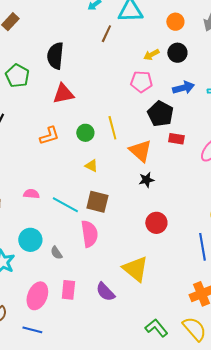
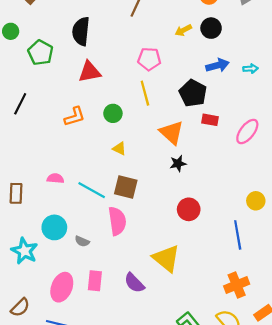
pink pentagon: (141, 82) -> (149, 59), moved
yellow line: (112, 128) -> (145, 93), moved
gray semicircle: (56, 253) -> (82, 241), turned -32

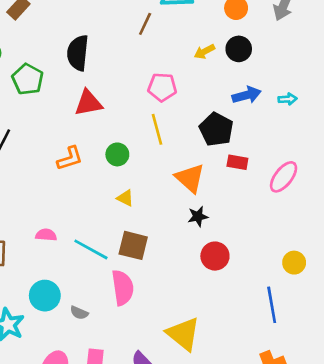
red circle: (189, 209) -> (215, 256), moved

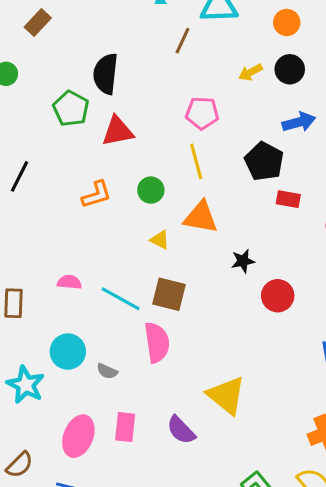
green pentagon: (28, 79) -> (71, 109), moved
orange triangle: (190, 178) -> (201, 217), moved, turned -32
red circle: (215, 256) -> (278, 296), moved

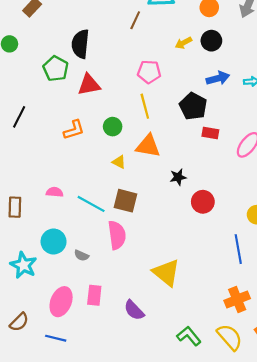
purple semicircle: (181, 430) -> (134, 310), moved

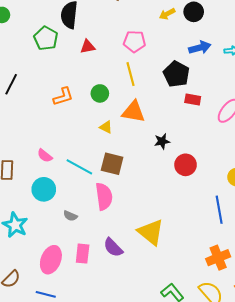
red triangle: (89, 85) -> (88, 47), moved, size x0.7
pink semicircle: (55, 192) -> (45, 156), turned -147
cyan circle: (54, 242) -> (44, 189), moved
purple semicircle: (134, 310) -> (113, 247), moved

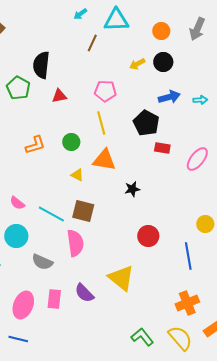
red circle: (186, 165) -> (148, 236), moved
gray semicircle: (70, 216) -> (42, 262), size x1.5

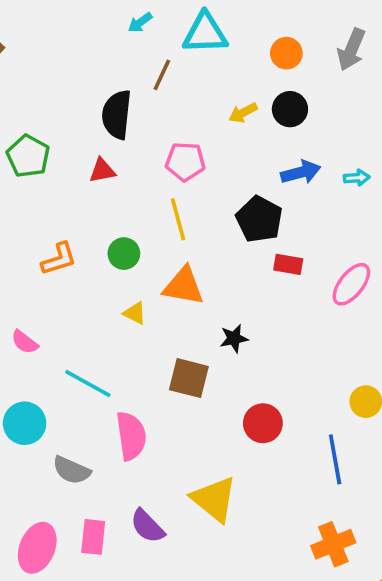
black semicircle: (41, 65) -> (117, 115), moved
pink semicircle: (17, 203) -> (25, 342), moved
brown square: (83, 211) -> (189, 378), moved

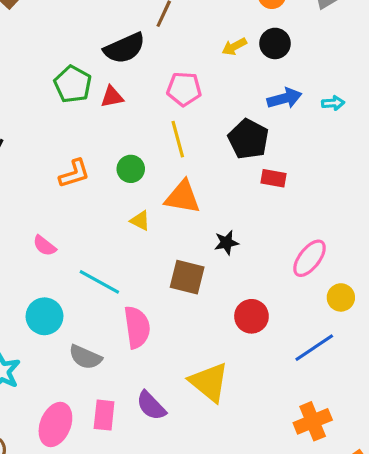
black semicircle: (117, 115) -> (124, 48), turned -120
green pentagon: (28, 156) -> (73, 84), moved
pink ellipse: (351, 284) -> (310, 258), moved
blue line: (335, 459) -> (314, 348), turned 66

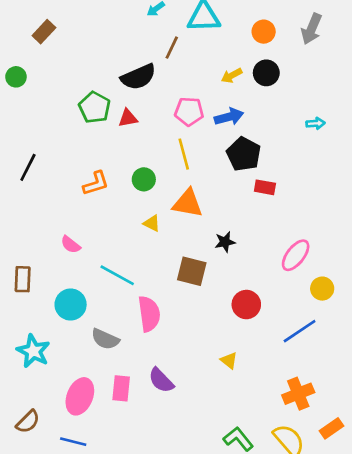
blue arrow: (284, 98) -> (229, 117), moved
yellow triangle: (209, 382) -> (229, 360), moved, size x0.5

